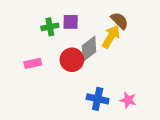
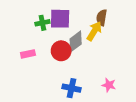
brown semicircle: (120, 21) -> (102, 18), turned -126
purple square: (71, 22) -> (60, 19), size x1.5
blue cross: (98, 99) -> (71, 88), moved

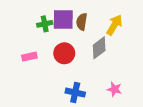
brown semicircle: (102, 18) -> (82, 22), moved
yellow arrow: (94, 31) -> (114, 25), moved
gray diamond: (76, 41) -> (99, 48), moved

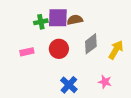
brown semicircle: (82, 22) -> (75, 20), turned 70
yellow arrow: (114, 25) -> (116, 50), moved
blue cross: (75, 93) -> (69, 85), turned 30

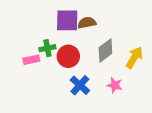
green cross: (41, 22) -> (47, 48), moved
pink star: (105, 82) -> (115, 85), moved
blue cross: (69, 85) -> (80, 85), moved

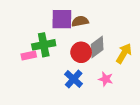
green cross: (47, 48) -> (44, 45), size x1.5
red circle: (68, 56) -> (81, 52), moved

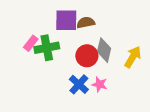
gray diamond: (97, 47) -> (104, 50), turned -40
pink rectangle: (29, 56) -> (31, 43), moved, turned -40
pink star: (106, 79) -> (99, 84), moved

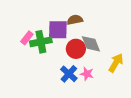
purple square: (66, 20) -> (58, 30), moved
gray diamond: (104, 50) -> (91, 44), turned -35
yellow arrow: (133, 57) -> (116, 63), moved

